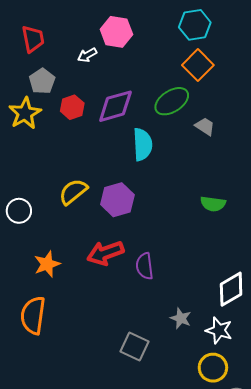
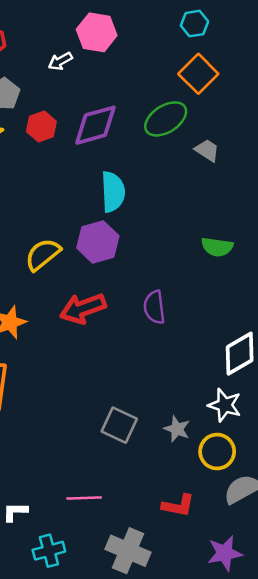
cyan hexagon: (195, 25) -> (195, 24), size x0.7
cyan semicircle: (143, 144) -> (113, 192), moved
yellow semicircle: (73, 192) -> (43, 254), moved
purple semicircle: (145, 266) -> (154, 307), moved
gray star: (181, 318) -> (177, 429), moved

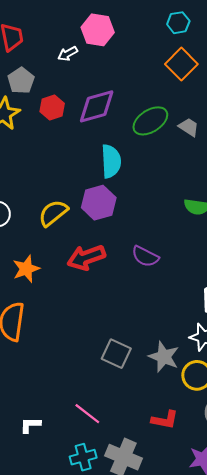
green ellipse: (166, 119) -> (150, 121), moved
purple semicircle: (154, 307) -> (145, 256), turned -56
gray star: (177, 429) -> (164, 357), size x1.4
pink line: (84, 498) -> (87, 414), turned 40
cyan cross: (49, 551) -> (83, 457), moved

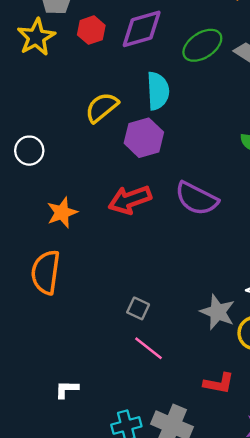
yellow semicircle: (53, 213) -> (102, 107), moved
purple semicircle: (145, 256) -> (197, 199), size x1.4
gray square: (116, 354) -> (138, 308), moved, size x0.7
pink line: (87, 414) -> (149, 348), moved

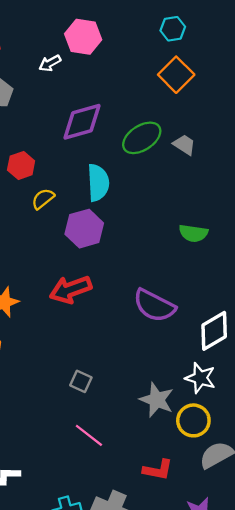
red hexagon: (91, 30) -> (21, 165), moved
yellow semicircle: (102, 107) -> (43, 199), size x0.7
purple semicircle: (197, 199) -> (154, 306), moved
gray square: (138, 308) -> (81, 381), moved

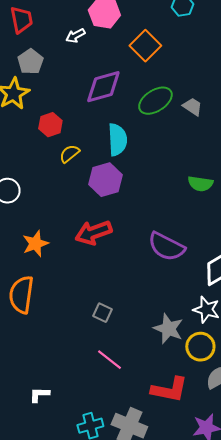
orange square: (176, 75) -> (145, 46), moved
red L-shape: (158, 470) -> (169, 390), size x1.4

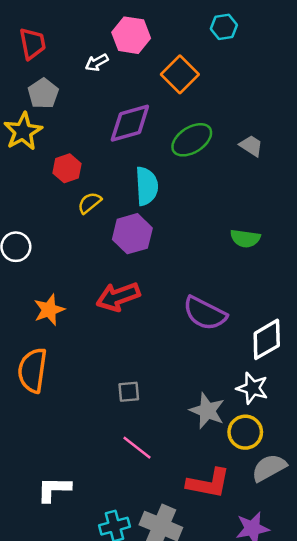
gray trapezoid: (192, 107) -> (251, 146), moved
gray square: (102, 313) -> (129, 392), turned -30
white L-shape: (39, 395) -> (54, 489), size x1.4

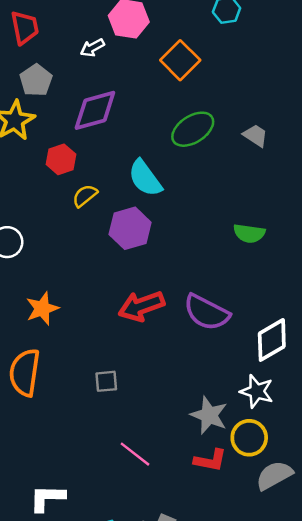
purple diamond: (130, 123) -> (95, 110), moved
cyan semicircle: (147, 186) -> (145, 178), turned 147
red arrow: (118, 297) -> (141, 306), moved
gray square: (129, 392) -> (106, 381), moved
red L-shape: (208, 483) -> (210, 460), moved, size x0.7

